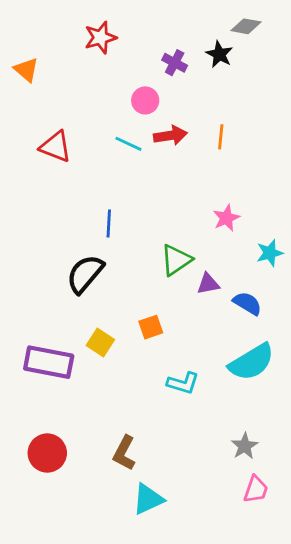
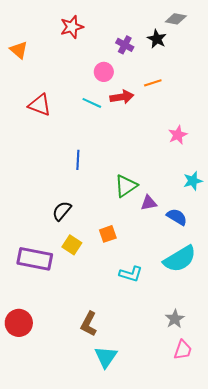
orange line: (221, 137) -> (153, 83), moved, turned 66
pink star: (226, 218) -> (178, 135), moved
black semicircle: (85, 274) -> (62, 211), moved, size x0.7
red circle: (47, 453) -> (19, 323), moved
cyan triangle: (148, 499) -> (106, 357), turned -30

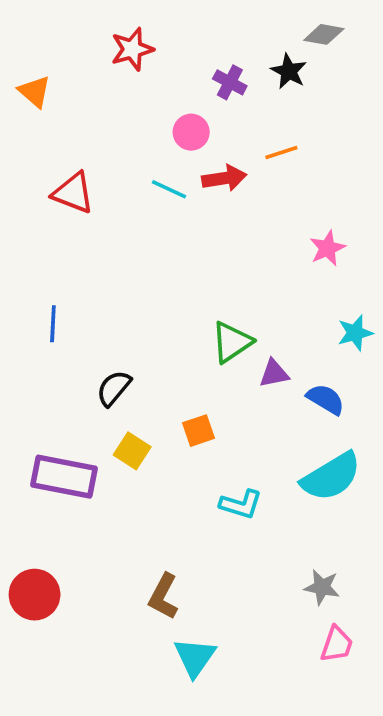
blue line: (78, 160) -> (53, 324), moved
gray star: (175, 319) -> (322, 587), turned -30

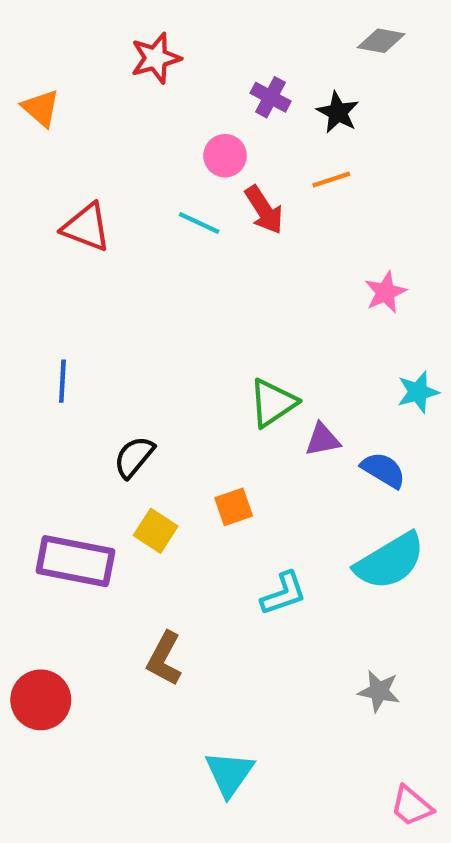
black star: (289, 71) -> (338, 112), moved
red arrow: (224, 178) -> (264, 210), turned 66
cyan L-shape: (241, 504) -> (284, 594), turned -36
brown L-shape: (163, 596) -> (164, 659), moved
pink trapezoid: (337, 644) -> (411, 806), moved, turned 111

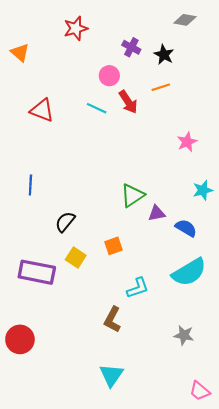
brown L-shape: (164, 659) -> (112, 319), moved

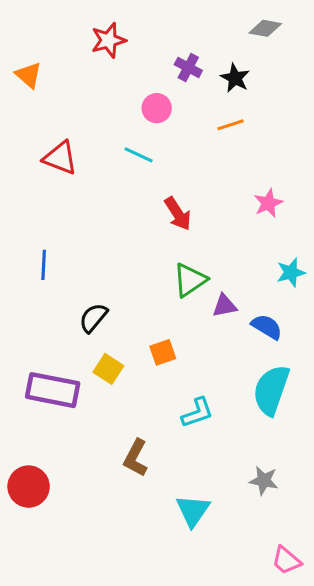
red arrow: (128, 102) -> (178, 214), moved
cyan semicircle: (189, 272) -> (271, 390), turned 140
brown L-shape: (112, 319) -> (136, 458), moved
cyan triangle: (111, 375) -> (193, 511), moved

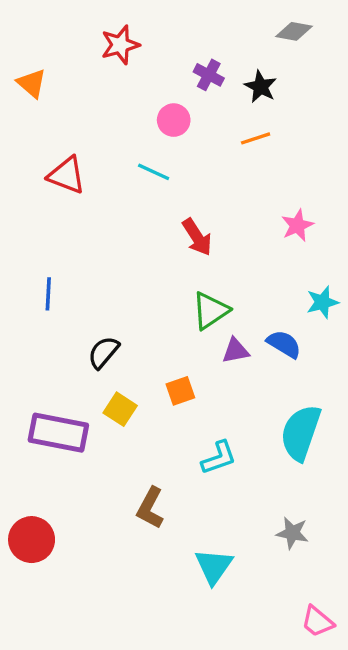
purple triangle: (225, 306) -> (235, 351), moved
blue semicircle: (267, 327) -> (284, 344), moved

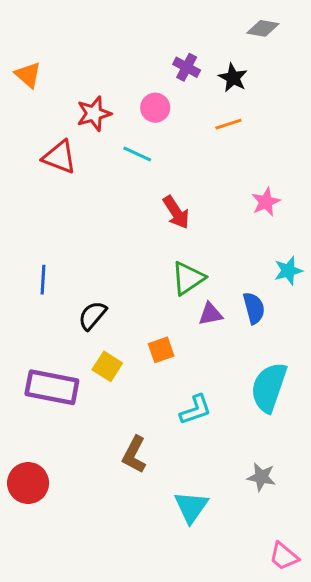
red star: (120, 45) -> (94, 114), moved
blue line: (48, 294) -> (43, 280), moved
blue semicircle: (284, 344) -> (254, 308), turned 44

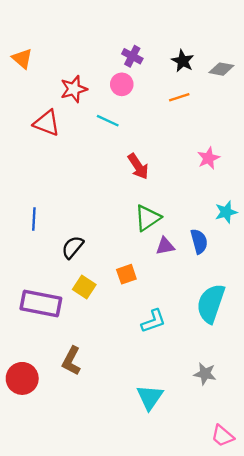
gray diamond: (263, 28) -> (221, 69), moved
purple cross: (187, 67) -> (132, 56), moved
brown L-shape: (134, 455) -> (71, 361), moved

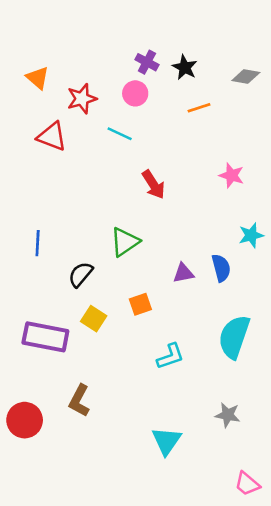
orange triangle: (22, 59) -> (38, 78), moved
black star: (183, 61) -> (185, 67), moved
pink star: (208, 158) -> (232, 175), turned -30
green triangle: (148, 218) -> (125, 242), moved

